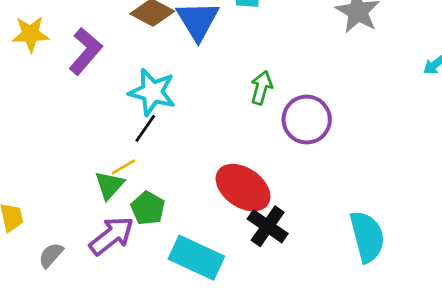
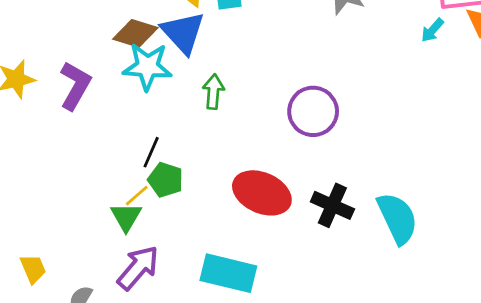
green arrow: (261, 88) -> (213, 92), moved
cyan star: (152, 92) -> (147, 67), moved
green pentagon: (148, 208) -> (165, 180), moved
black cross: (268, 226) -> (332, 205), moved

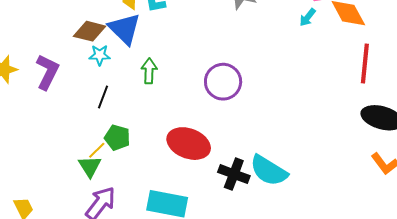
cyan star: (147, 67) -> (100, 55), size x0.6
black line: (151, 152) -> (103, 97), moved
black cross: (332, 205) -> (234, 174), moved
cyan semicircle: (397, 218) -> (269, 171), moved, turned 150

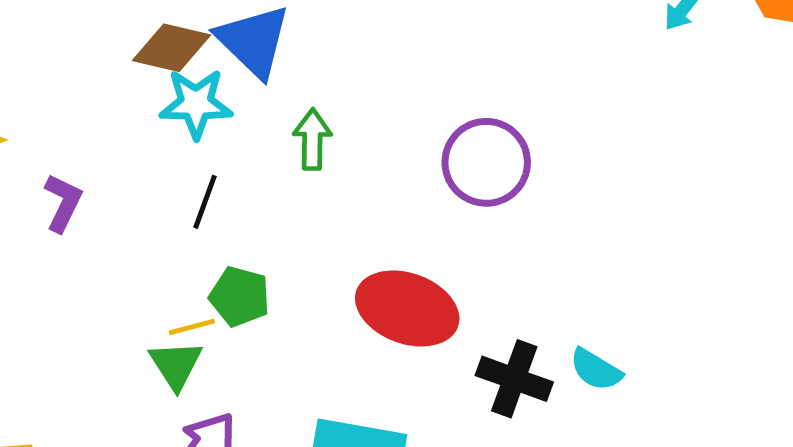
cyan star: (100, 55) -> (196, 104), size x1.4
purple L-shape: (47, 72) -> (63, 203), moved, size x0.7
yellow line: (97, 150) -> (192, 327), turned 30
cyan semicircle: (269, 171) -> (596, 370), size x0.6

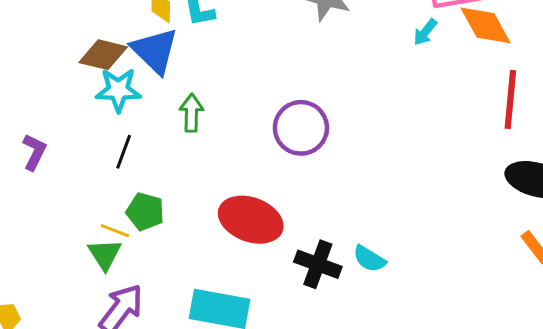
yellow line: (192, 327) -> (115, 231), turned 36

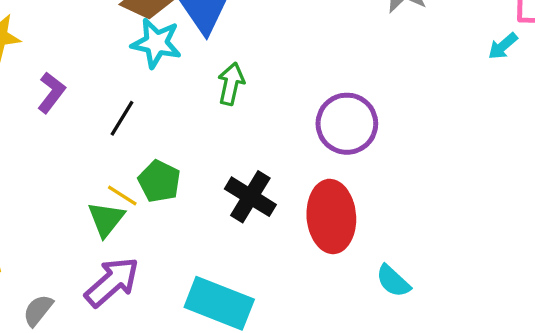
black line: (124, 152) -> (122, 118), moved
red ellipse: (251, 220) -> (331, 216), moved, turned 54
black cross: (318, 264) -> (250, 197), moved

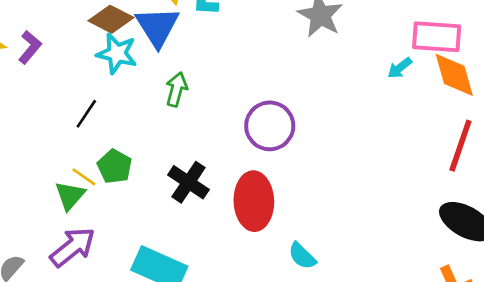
purple L-shape: (51, 92) -> (30, 47), moved

